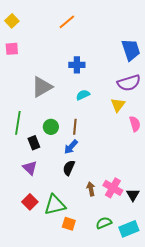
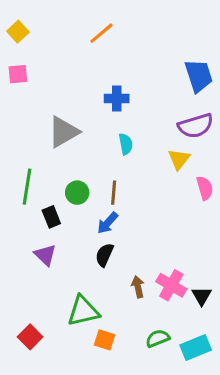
cyan semicircle: (83, 95) -> (126, 144), turned 104
red square: (30, 202) -> (30, 337), moved

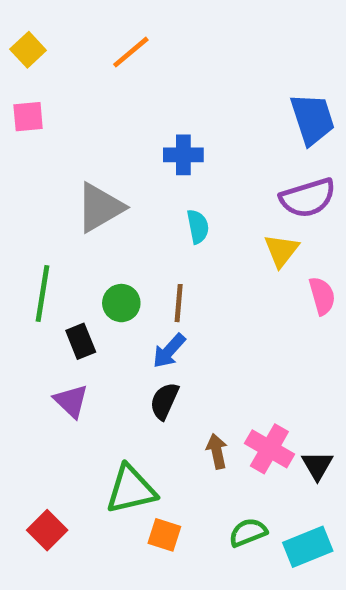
orange line: (101, 33) -> (131, 52), moved

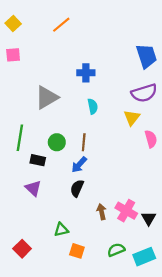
black rectangle: (81, 341) -> (38, 160), turned -56
green triangle: (131, 489) -> (61, 230), size x0.6

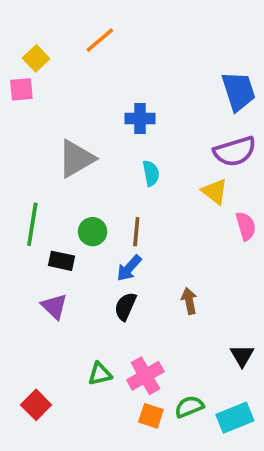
yellow square: (13, 24) -> (36, 58), moved
yellow triangle: (132, 118) -> (215, 192), turned -30
pink cross: (126, 211) -> (145, 376), moved, turned 30
brown arrow: (102, 212) -> (189, 301), moved
orange square: (77, 251) -> (151, 416), moved

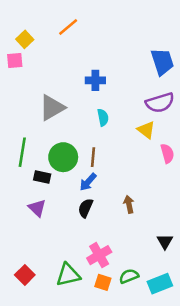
green circle: (93, 232) -> (63, 157), size x1.5
green triangle: (100, 374) -> (68, 275), moved, size x1.5

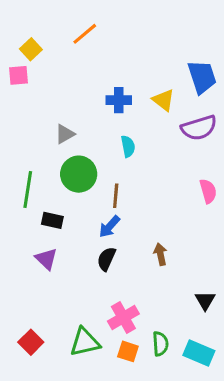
gray triangle: (52, 108) -> (65, 134), size x0.6
yellow triangle: (146, 130) -> (163, 100), moved
green circle: (63, 157) -> (79, 174), moved
green semicircle: (129, 276) -> (160, 344), turned 108
cyan rectangle: (160, 284) -> (199, 353), turned 45

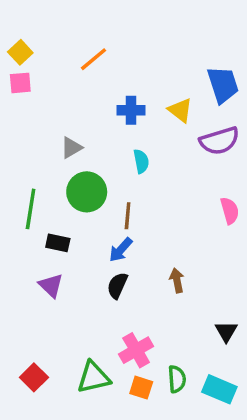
orange line: (85, 34) -> (93, 59), moved
yellow square: (31, 49) -> (20, 52), moved

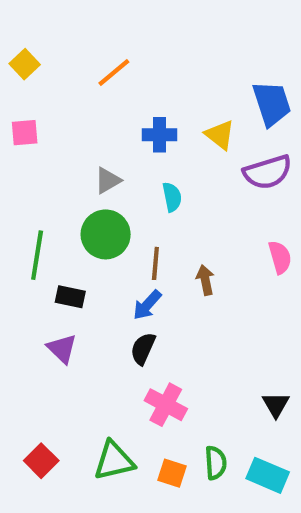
pink square: (20, 83) -> (25, 133), moved
gray triangle: (71, 148) -> (108, 180), moved
brown arrow: (177, 280) -> (205, 280), moved
pink cross: (136, 350) -> (166, 405), moved, turned -32

